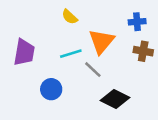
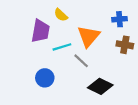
purple trapezoid: (24, 52) -> (41, 31), moved

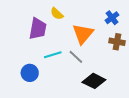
blue cross: (119, 19) -> (112, 18), turned -32
cyan line: (62, 47) -> (53, 55), moved
blue circle: (45, 78) -> (30, 73), moved

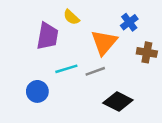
blue cross: (112, 18) -> (129, 22), moved
gray line: (76, 57) -> (95, 71), turned -63

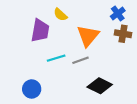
blue cross: (129, 22) -> (118, 14), moved
brown cross: (147, 52) -> (123, 34), moved
blue circle: (37, 91) -> (32, 89), moved

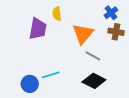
yellow semicircle: (60, 15) -> (57, 14), turned 40
cyan line: (56, 58) -> (51, 75), moved
gray line: (81, 60) -> (93, 56), moved, turned 49

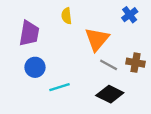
purple trapezoid: (38, 29) -> (29, 33), moved
brown cross: (116, 32) -> (135, 63), moved
blue circle: (30, 84) -> (35, 67), moved

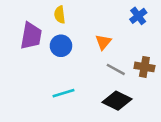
yellow semicircle: (67, 16) -> (60, 15), moved
orange triangle: (97, 39) -> (103, 42), size x0.6
blue circle: (35, 67) -> (61, 46), moved

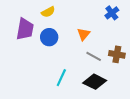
yellow semicircle: (60, 15) -> (48, 12), turned -112
cyan line: (63, 93) -> (61, 78), moved, turned -48

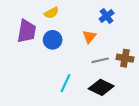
blue cross: (112, 13) -> (107, 16), moved
gray line: (94, 56) -> (100, 60), turned -42

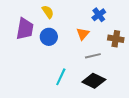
yellow semicircle: (51, 13) -> (48, 12), turned -96
brown cross: (125, 58) -> (116, 39), moved

